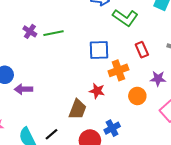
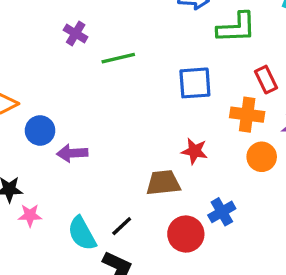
green L-shape: (125, 18) -> (236, 28), turned -35
purple cross: (30, 31) -> (76, 34), moved
orange cross: (118, 70) -> (247, 115), moved, turned 30
brown trapezoid: (78, 109) -> (163, 183), turned -115

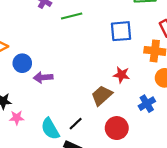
brown trapezoid: (163, 183) -> (102, 95), turned -35
blue cross: (222, 212) -> (147, 104), moved

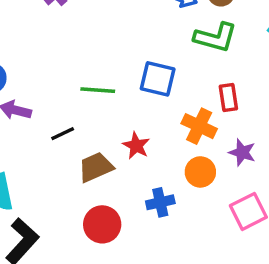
green line: (72, 16) -> (98, 90), moved
black line: (76, 124) -> (63, 134), moved

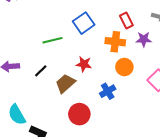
blue square: (158, 79) -> (84, 23), turned -30
purple star: (242, 152) -> (144, 39), moved

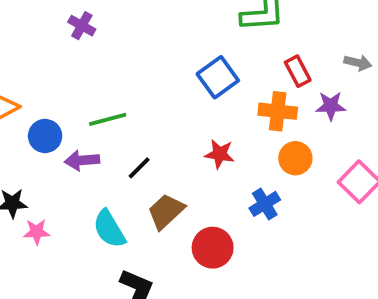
green line: (52, 40) -> (108, 119), moved
brown trapezoid: (65, 83) -> (166, 211), moved
cyan semicircle: (17, 115) -> (109, 229), moved

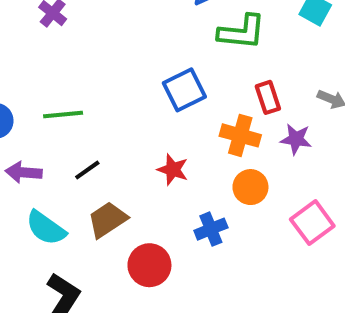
purple arrow: (82, 160) -> (24, 172), moved
cyan semicircle: (109, 229) -> (46, 228), turned -33

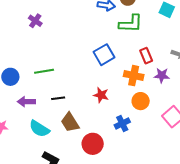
black line: (87, 170) -> (58, 98), turned 32
brown trapezoid: (107, 220) -> (70, 122), turned -85

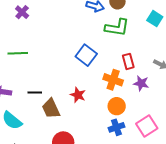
blue square: (104, 55) -> (86, 55), turned -30
green line: (44, 71) -> (18, 53), moved
brown trapezoid: (70, 122) -> (51, 109), moved
blue cross: (122, 124) -> (116, 127), moved

